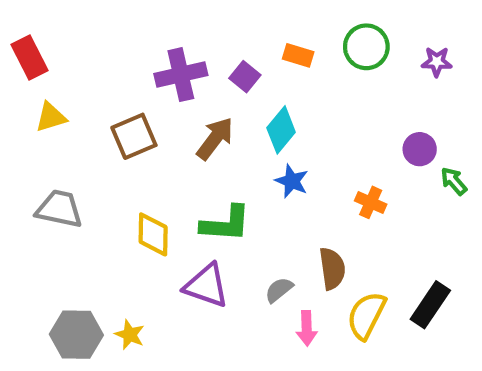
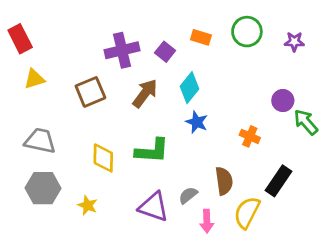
green arrow: (454, 181) -> (306, 122), size x1.4
purple triangle: (206, 286) -> (154, 207), moved
black rectangle: (430, 305) -> (279, 181), moved
gray hexagon: (76, 335) -> (43, 188), moved
yellow star: (130, 335) -> (88, 205), moved

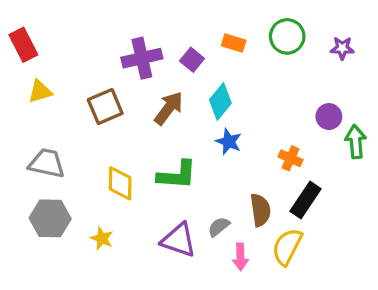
green arrow: (306, 122) -> (356, 142), turned 36
black rectangle: (279, 181) -> (306, 200), moved

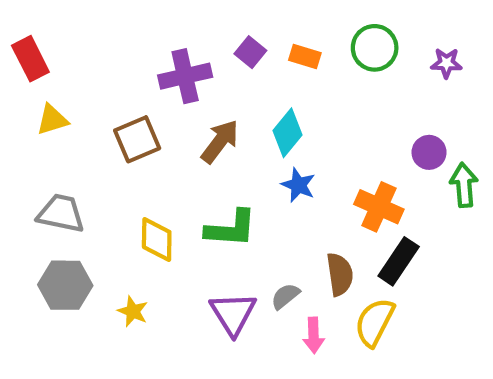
purple square: (192, 60) -> (250, 52), moved
orange cross: (290, 158) -> (379, 207), size x1.5
purple triangle: (179, 240) -> (233, 314), turned 39

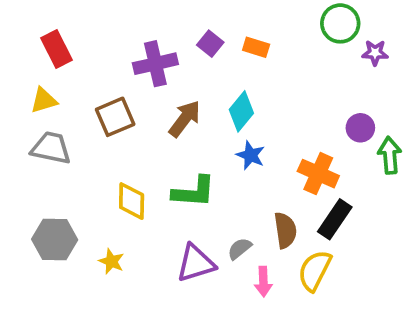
green circle: (375, 48) -> (340, 23), moved
red rectangle: (30, 59) -> (57, 49), moved
gray trapezoid: (61, 213) -> (51, 148), moved
purple triangle: (233, 314) -> (196, 263), turned 45

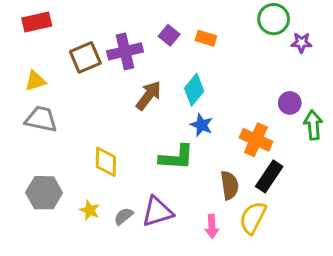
red rectangle: (57, 49) -> (37, 22), moved, turned -76
brown square: (115, 117) -> (85, 57), moved
green L-shape: (194, 192) -> (176, 157), moved
gray semicircle: (240, 249) -> (124, 216), moved

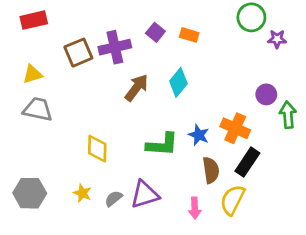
blue star: (201, 125) -> (199, 135), moved
gray hexagon: (44, 193) -> (30, 193), moved

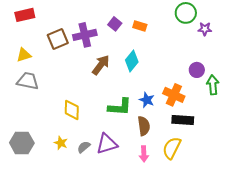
black rectangle: (247, 162) -> (183, 120), turned 60
brown semicircle: (211, 170) -> (144, 126), moved

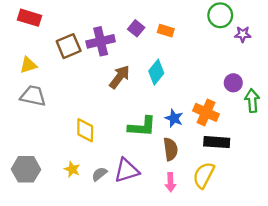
red rectangle: (25, 15) -> (30, 18), turned 30

